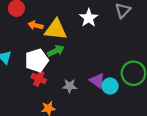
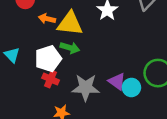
green arrow: (56, 51) -> (70, 48), turned 42
gray star: (70, 86) -> (86, 88), size x1.6

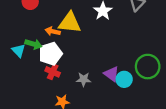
orange arrow: (47, 19) -> (53, 31), moved
green arrow: (70, 48) -> (33, 44), moved
gray star: (86, 88) -> (84, 79), size x0.6

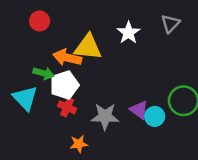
orange arrow: (53, 31) -> (67, 58), size x1.5
cyan triangle: (18, 51) -> (25, 98), moved, size x1.5
gray star: (84, 79) -> (105, 116), size x1.5

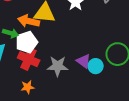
red cross: (67, 107) -> (29, 59), size x1.5
orange star: (79, 144) -> (28, 87), moved

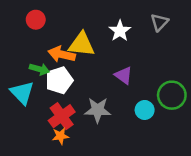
red cross: (29, 59) -> (62, 116), moved, turned 30
purple triangle: (84, 61) -> (124, 75), moved

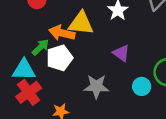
green arrow: (39, 69) -> (40, 47), turned -60
cyan triangle: (22, 93) -> (24, 70), turned -45
red cross: (62, 116) -> (29, 92), moved

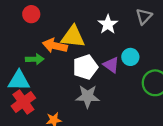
green arrow: (40, 47) -> (35, 59), turned 42
white pentagon: (59, 58) -> (85, 67), moved
cyan circle: (142, 86) -> (130, 57), moved

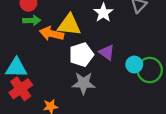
cyan circle: (130, 57) -> (134, 65), moved
green arrow: (35, 59) -> (32, 20), moved

